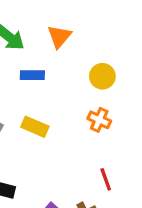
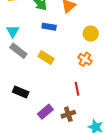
red line: (106, 179) -> (77, 89), moved

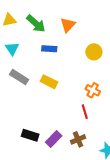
cyan triangle: (13, 31) -> (12, 49), moved
orange cross: (85, 59) -> (93, 90), moved
black rectangle: (21, 92) -> (30, 135), moved

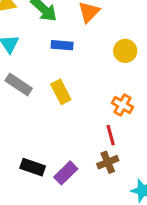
yellow rectangle: (49, 82) -> (61, 92), turned 35
brown cross: (78, 139) -> (108, 162), moved

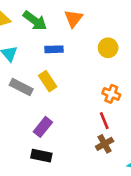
yellow rectangle: (61, 92) -> (48, 81), moved
purple rectangle: (66, 173) -> (43, 127), moved

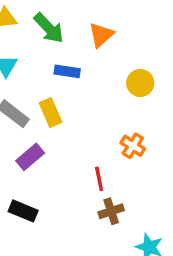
red line: (104, 121) -> (99, 179), moved
purple rectangle: (43, 127) -> (30, 157), moved

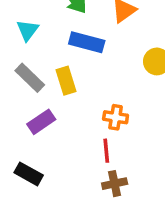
blue rectangle: (67, 71) -> (87, 42), size x1.4
orange cross: (133, 146) -> (116, 117), moved, turned -30

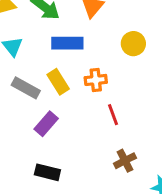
orange cross: (116, 117) -> (96, 80), moved
red line: (106, 151) -> (113, 115), moved

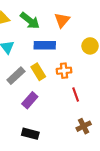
gray rectangle: (26, 88) -> (16, 76), turned -72

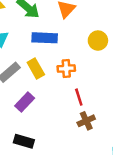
brown cross: (84, 126) -> (86, 121), moved

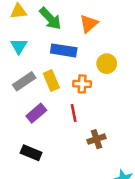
yellow circle: (98, 41) -> (107, 64), moved
red line: (79, 97) -> (74, 113), moved

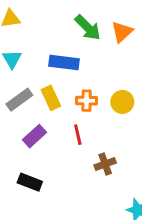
green arrow: (50, 19) -> (88, 28), moved
orange triangle: (89, 24) -> (122, 32), moved
yellow circle: (107, 64) -> (122, 102), moved

